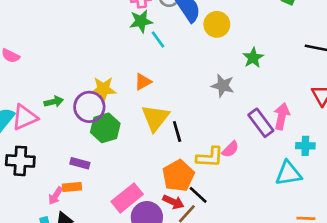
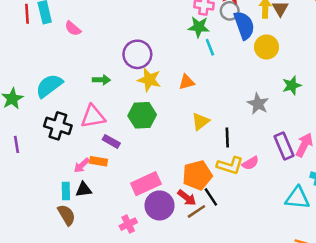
purple circle: (89, 107) -> (137, 54), moved
pink triangle: (25, 117) -> (93, 117), moved
yellow triangle: (155, 118) -> (200, 121), moved, size x0.7
black line: (177, 131) -> (227, 137), moved

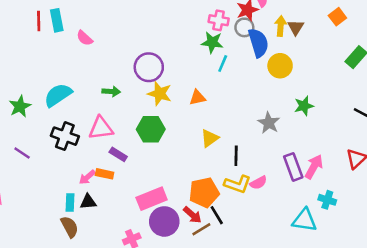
cyan line: (210, 47) -> (223, 63), turned 42
purple line: (17, 144) -> (22, 153), turned -49

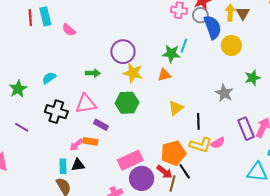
green star: (212, 42) -> (171, 54), moved
cyan semicircle: (58, 95) -> (49, 78), size x0.6
brown line: (201, 229) -> (173, 183), turned -42

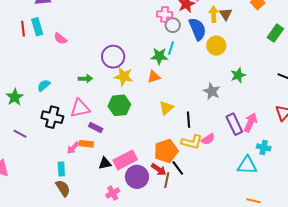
gray circle: (200, 15) -> (173, 25), moved
black triangle: (78, 165) -> (105, 163), moved

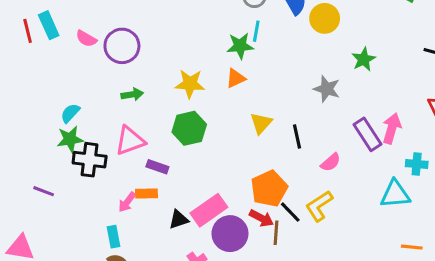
purple circle: (113, 57) -> (122, 46), moved
green star: (15, 97) -> (70, 139), moved, turned 30
yellow L-shape: (192, 142) -> (319, 206), moved, turned 140

